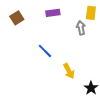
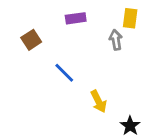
brown square: (17, 18) -> (31, 40), moved

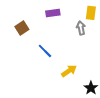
yellow arrow: (99, 101) -> (69, 71), turned -98

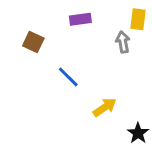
brown square: (22, 28) -> (33, 42), turned -32

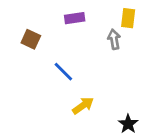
yellow arrow: (105, 107) -> (83, 106), moved

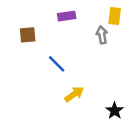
brown square: (31, 39) -> (28, 35), turned -30

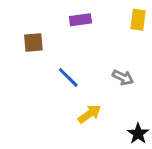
gray arrow: (102, 35) -> (123, 77), moved, turned 126

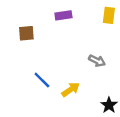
blue line: (68, 77) -> (42, 80), moved

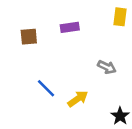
purple rectangle: (63, 15) -> (70, 27), moved

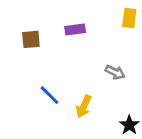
yellow arrow: (78, 99) -> (84, 106), turned 150

